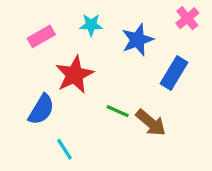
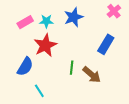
cyan star: (91, 25) -> (46, 21), moved
blue star: (138, 40) -> (74, 17), moved
green line: (118, 111) -> (72, 68), turned 72

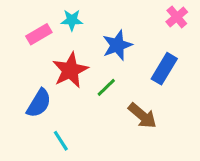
blue star: (74, 17) -> (117, 45), moved
cyan star: (46, 21) -> (72, 20), moved
green line: (72, 68) -> (106, 87), moved, turned 40

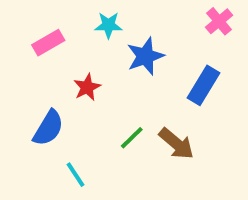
cyan star: (72, 20) -> (108, 25), moved
red star: (70, 70) -> (87, 87), size x0.6
green line: (106, 87) -> (132, 138), moved

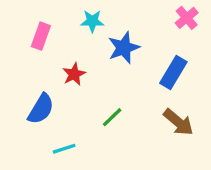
pink rectangle: (48, 43) -> (41, 36), turned -40
brown arrow: (176, 144) -> (178, 122), moved
cyan line: (75, 175) -> (64, 149), turned -75

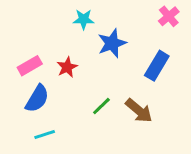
pink rectangle: (41, 36) -> (30, 66), moved, turned 40
brown arrow: (178, 122) -> (139, 111), moved
cyan line: (64, 149) -> (45, 135), moved

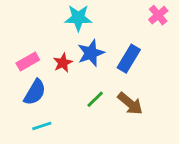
cyan star: (84, 19) -> (78, 18), size x1.4
blue star: (112, 43) -> (91, 53), moved
blue rectangle: (157, 66) -> (129, 59), moved

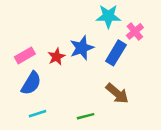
pink cross: (158, 15) -> (135, 31), moved
cyan star: (78, 18) -> (108, 16), moved
green line: (95, 99) -> (86, 116), moved, turned 30

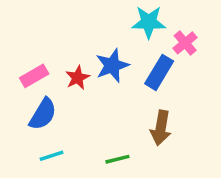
brown arrow: (117, 93) -> (161, 128), turned 60

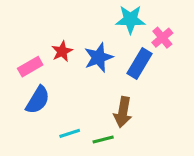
red star: (78, 78) -> (62, 51), moved
brown arrow: (161, 128) -> (123, 112), moved
cyan line: (52, 156) -> (70, 133), moved

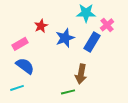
red star: (62, 51) -> (41, 26), moved
blue semicircle: (38, 100) -> (25, 66), turned -84
cyan line: (70, 133) -> (17, 88), moved

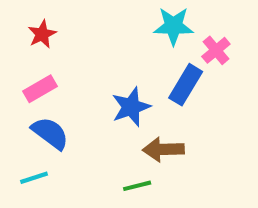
red star: (41, 26) -> (42, 34), moved
blue star: (65, 38) -> (131, 107), moved
brown arrow: (81, 74) -> (163, 149), turned 78

